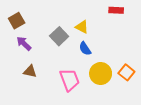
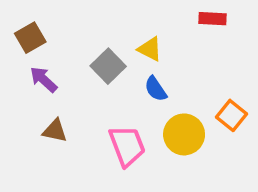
orange square: (126, 72) -> (232, 115), moved

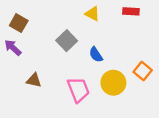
brown square: (30, 38) -> (19, 23), turned -30
yellow triangle: (150, 49) -> (92, 14), moved
purple arrow: (44, 79) -> (13, 48), moved

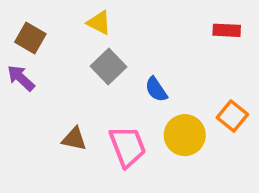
red rectangle: (131, 11) -> (227, 30), moved
yellow triangle: (92, 14) -> (99, 23), moved
brown triangle: (34, 80) -> (74, 139), moved

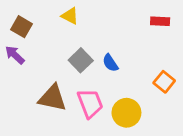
gray square: (109, 67) -> (81, 60), moved
yellow circle: (185, 135) -> (126, 113), moved
brown triangle: (74, 139) -> (52, 98), size x1.6

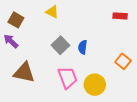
blue semicircle: (110, 63) -> (83, 47), turned 40
brown triangle: (52, 98) -> (24, 72), moved

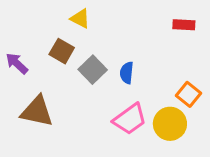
brown square: (16, 20) -> (62, 51), moved
pink trapezoid: (67, 78) -> (130, 119), moved, turned 75
yellow circle: (95, 85) -> (170, 124), moved

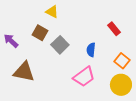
red rectangle: (184, 25) -> (114, 29), moved, turned 48
blue semicircle: (127, 73) -> (91, 50), moved
yellow circle: (170, 124) -> (121, 85), moved

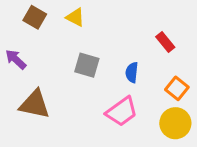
brown square: (40, 33) -> (35, 17), moved
gray square: (60, 45) -> (87, 65), turned -30

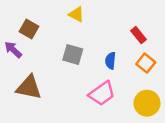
brown square: (35, 17) -> (29, 29), moved
yellow triangle: (75, 17) -> (76, 14), moved
orange square: (177, 88) -> (146, 63), moved

